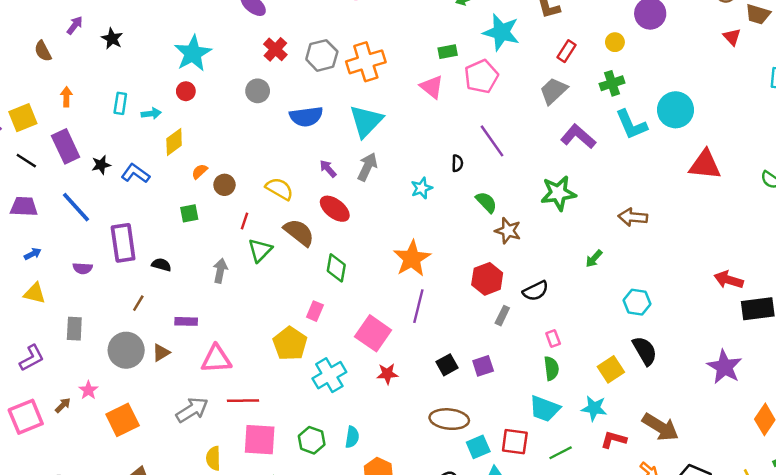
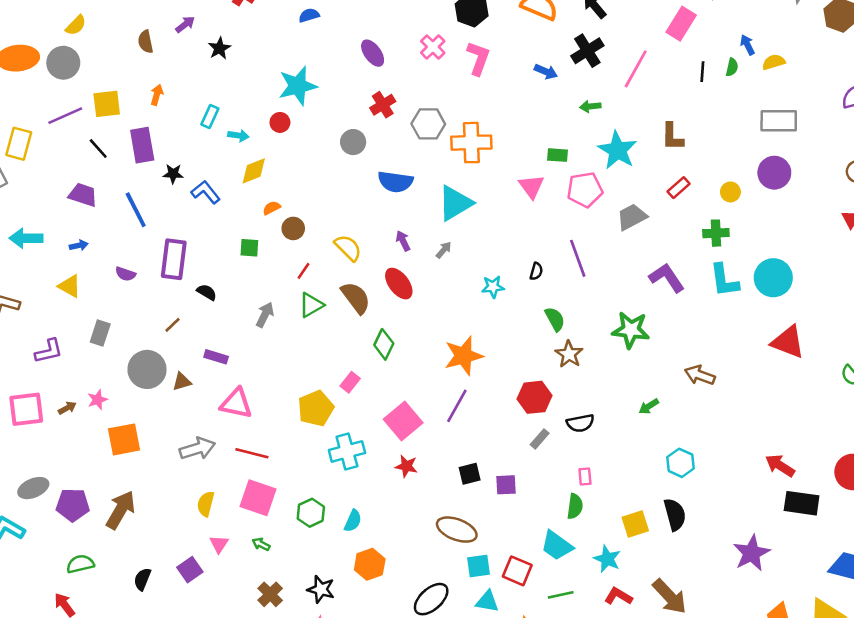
gray trapezoid: (553, 91) -> (632, 217), moved
gray arrow: (367, 167) -> (444, 250), size x0.6

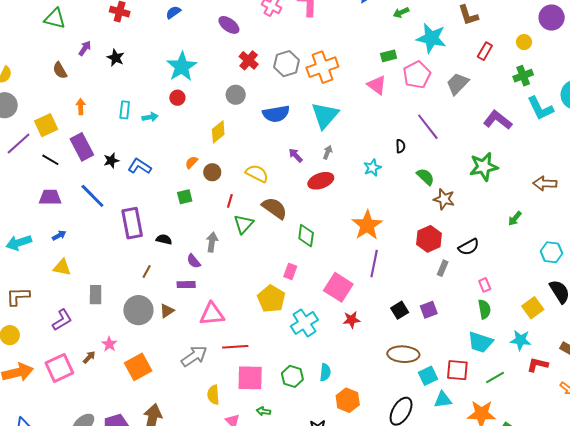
yellow diamond: (254, 171) -> (218, 132), moved
purple semicircle: (125, 274) -> (194, 261), moved, turned 49
red ellipse: (399, 284) -> (321, 181), moved, turned -55

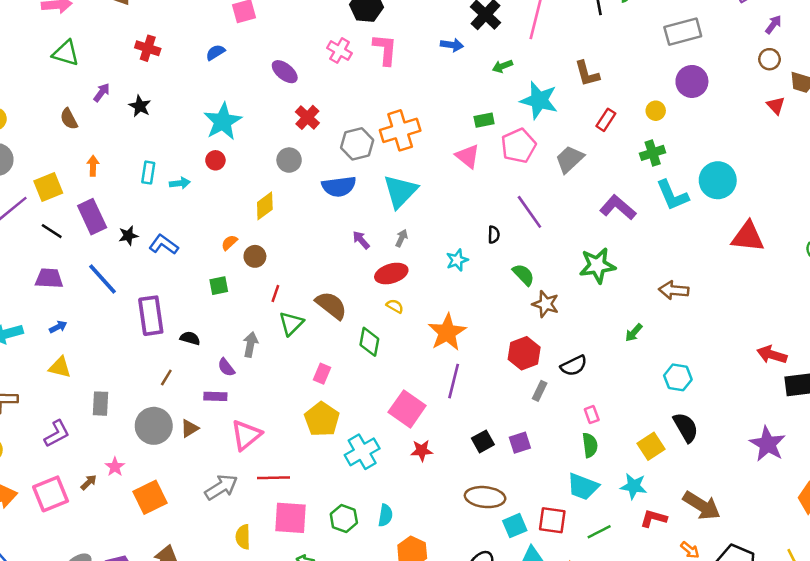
gray hexagon: (287, 64) -> (357, 144), moved
yellow semicircle: (257, 173) -> (395, 306), moved, size x0.6
pink rectangle: (290, 271) -> (322, 374), moved
pink triangle: (212, 314) -> (246, 435), turned -36

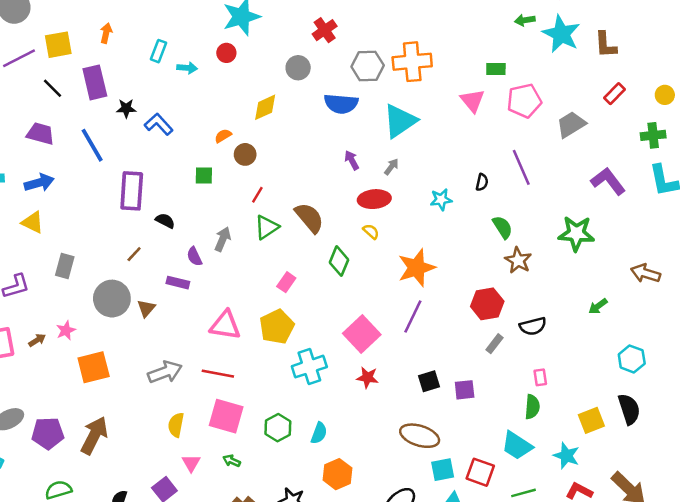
cyan star: (539, 100) -> (561, 34), moved
blue arrow: (58, 327) -> (39, 183), size x1.6
brown triangle: (190, 428) -> (146, 308), turned -30
pink triangle: (246, 435) -> (225, 325), moved, turned 36

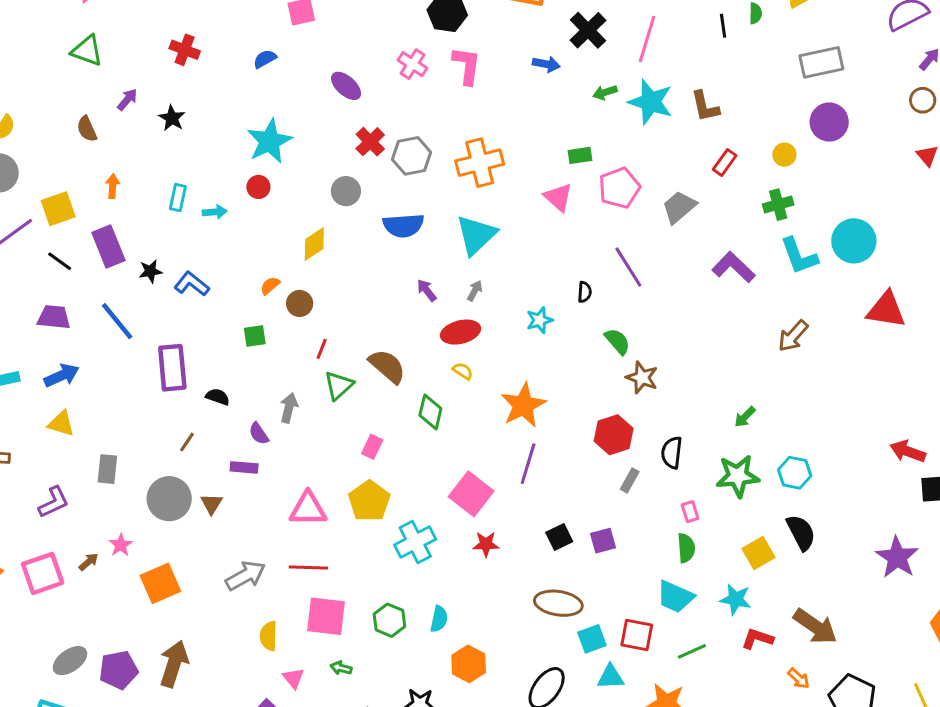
gray hexagon: (368, 66) -> (412, 156), moved
green star: (576, 233) -> (738, 476), moved
brown arrow: (645, 273) -> (793, 336), moved, turned -56
black semicircle: (533, 326) -> (672, 453), turned 120

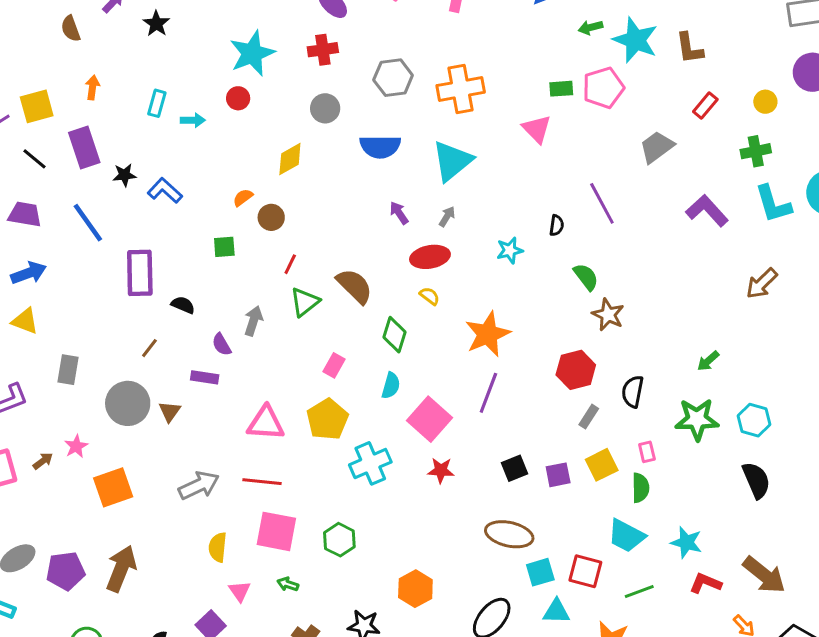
red cross: (370, 142) -> (323, 50), moved, turned 32
pink pentagon: (619, 188) -> (603, 88), moved
yellow square: (759, 553) -> (602, 465), moved
cyan semicircle: (439, 619) -> (391, 386), moved

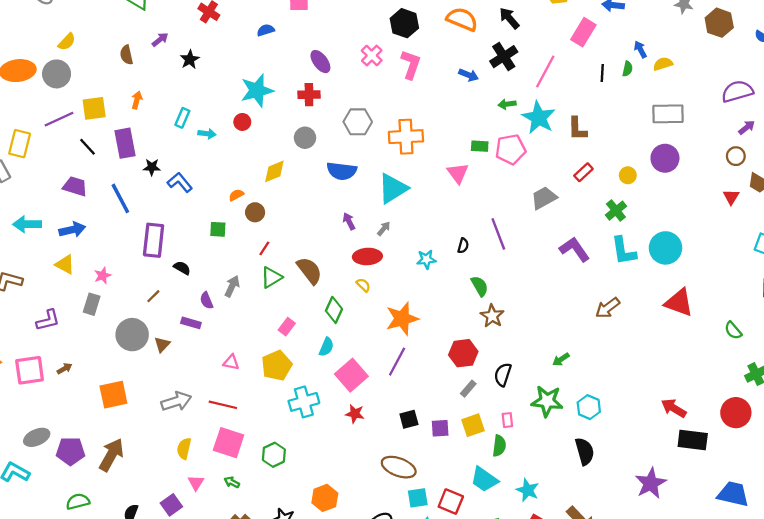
green cross: (756, 151) -> (616, 211), turned -35
pink triangle: (266, 423) -> (231, 362), size x0.6
pink star: (76, 446) -> (103, 275), moved

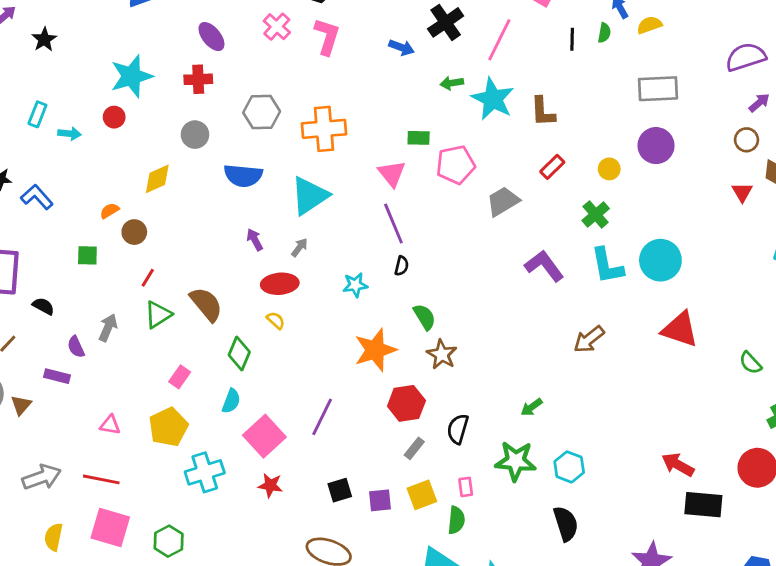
pink pentagon: (511, 149) -> (456, 165), moved
purple line: (498, 234) -> (393, 224), moved
orange star: (402, 319) -> (375, 350), moved

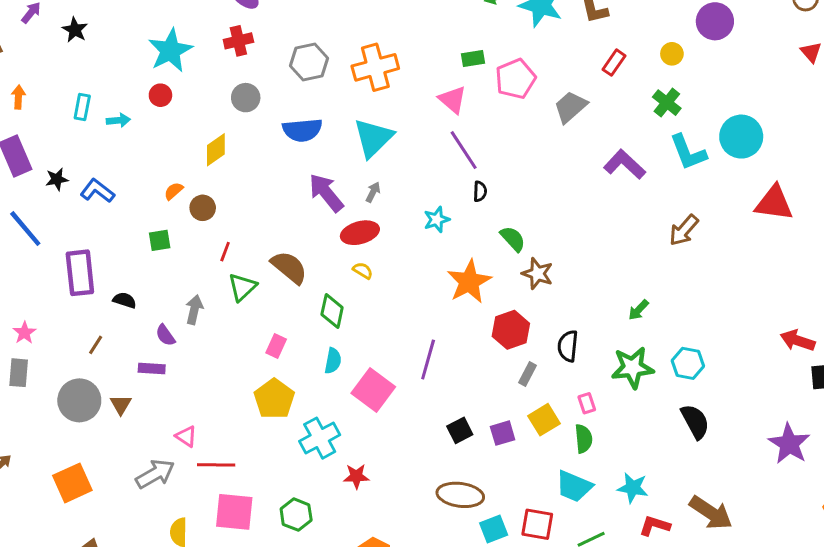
purple arrow: (255, 240) -> (326, 193), size x1.8
pink triangle: (110, 425) -> (186, 436), moved, turned 35
red star: (270, 485) -> (356, 476), moved

